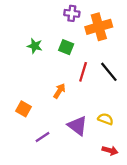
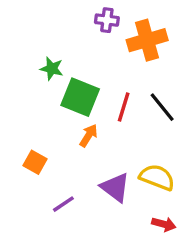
green square: (66, 47) -> (80, 97), moved, size x1.6
yellow semicircle: (106, 119) -> (157, 177), size x1.5

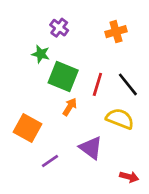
purple cross: (107, 20) -> (59, 28), moved, turned 30
orange cross: (147, 40) -> (116, 32), size x0.7
orange square: (35, 162) -> (28, 128), size x1.5
yellow semicircle: (157, 177) -> (120, 119), moved

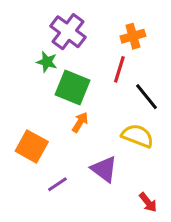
purple cross: (59, 28) -> (68, 32), size x1.6
red line: (97, 84) -> (119, 69), moved
red arrow: (129, 177) -> (148, 202), turned 36

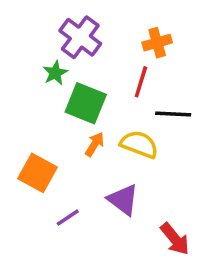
green star: (47, 62) -> (55, 73), turned 30
black line: (147, 97) -> (173, 114), turned -48
yellow semicircle: (137, 136) -> (139, 144), moved
red arrow: (148, 202) -> (175, 239), size x1.4

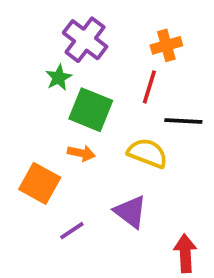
orange arrow: (95, 144) -> (81, 153), moved, turned 70
red arrow: (175, 239) -> (185, 253), turned -144

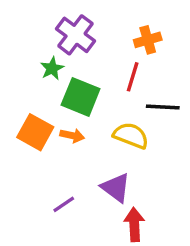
orange square: (40, 183) -> (35, 132), moved
red arrow: (185, 253) -> (134, 224), moved

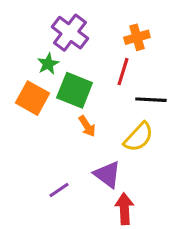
orange square: (35, 132) -> (33, 98), moved
orange arrow: (72, 136) -> (87, 126), moved, turned 45
yellow semicircle: (131, 136) -> (139, 137), moved, turned 112

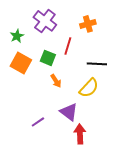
green star: (48, 64) -> (17, 36), moved
red line: (123, 72) -> (68, 46), moved
green square: (75, 90) -> (48, 58), size x0.7

